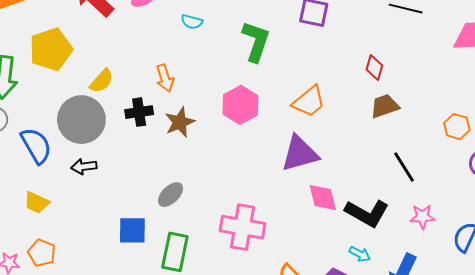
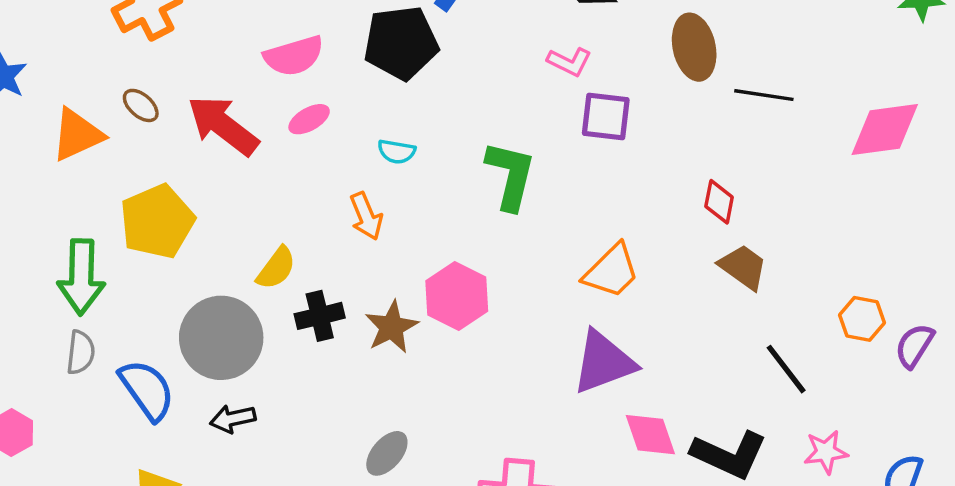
orange arrow: (165, 78) -> (366, 216), moved
yellow semicircle: (102, 81) -> (276, 268), moved
pink hexagon: (240, 105) -> (457, 296), moved
brown trapezoid: (385, 106) -> (743, 267), turned 60
orange hexagon: (457, 127) -> (862, 319), moved

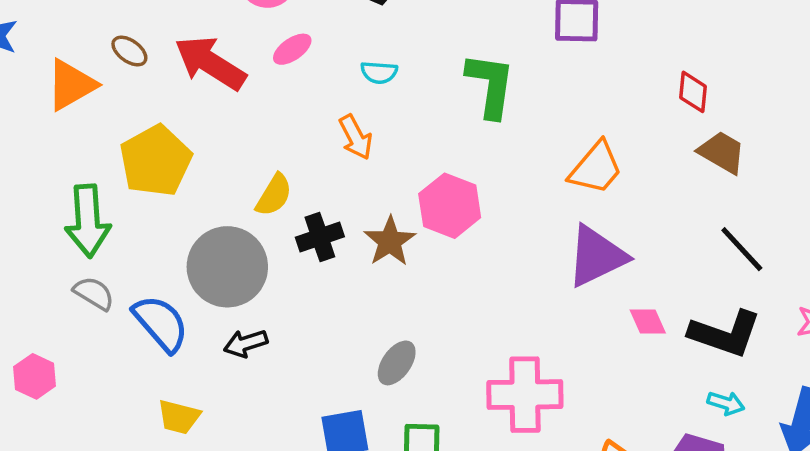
gray semicircle: (81, 352) -> (94, 293), turned -60
black line: (786, 369) -> (742, 249), moved
pink diamond: (650, 435) -> (648, 321), size x0.7

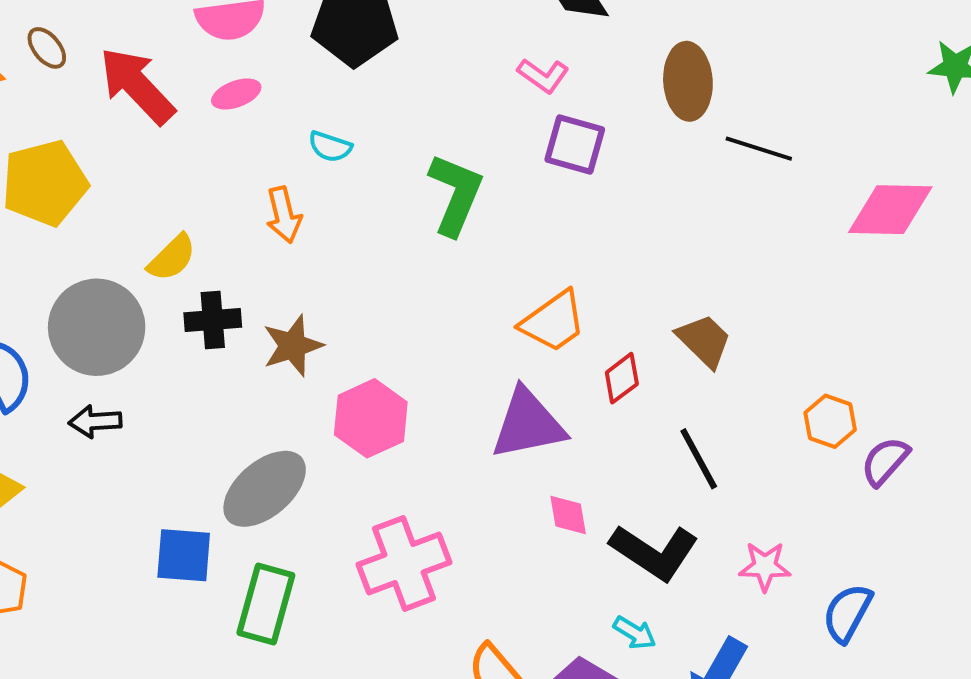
red diamond: (693, 92) -> (622, 378), moved, turned 33
pink hexagon: (450, 206) -> (371, 418), moved
gray ellipse: (397, 363) -> (265, 489), size x1.6
pink cross: (525, 395) -> (404, 563), turned -34

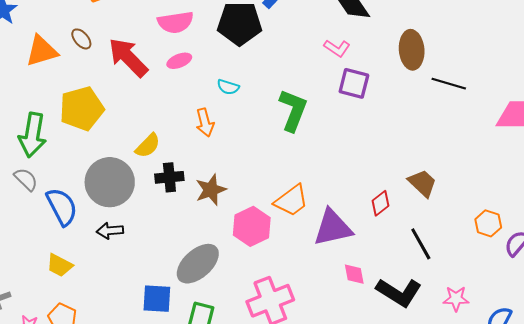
orange trapezoid: (553, 322) -> (291, 201), moved

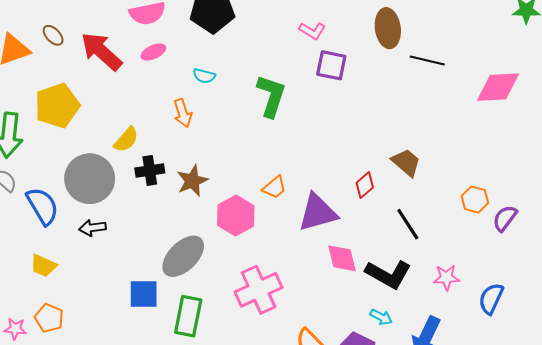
orange trapezoid: (291, 201) -> (274, 187), size x0.7
pink diamond: (354, 274) -> (342, 258), size x1.4

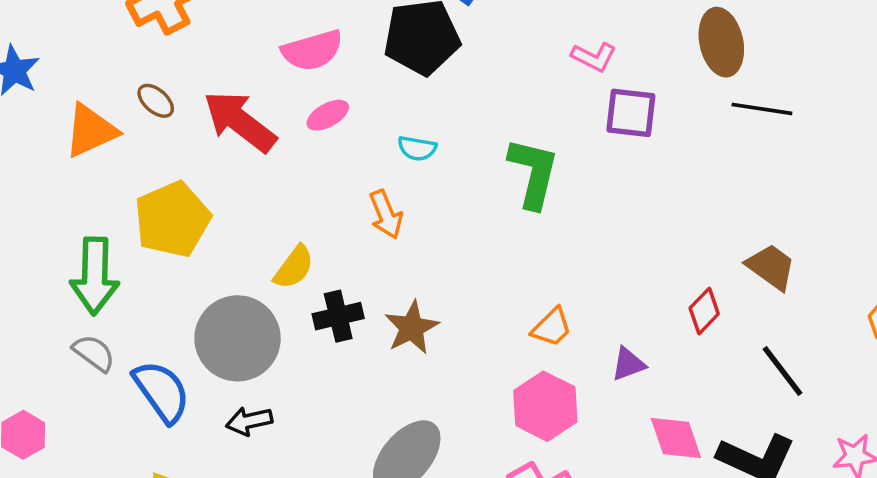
black line: (427, 60) -> (762, 109), moved
purple triangle: (318, 213) -> (628, 364), size x0.5
pink hexagon: (236, 216) -> (545, 406), moved

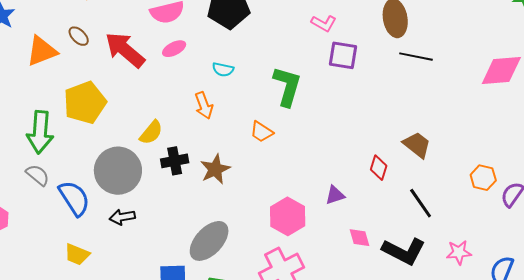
red diamond: (704, 311) -> (379, 168), turned -30
orange trapezoid: (552, 327) -> (261, 132), moved, turned 75
pink diamond: (676, 438) -> (360, 238), size x0.7

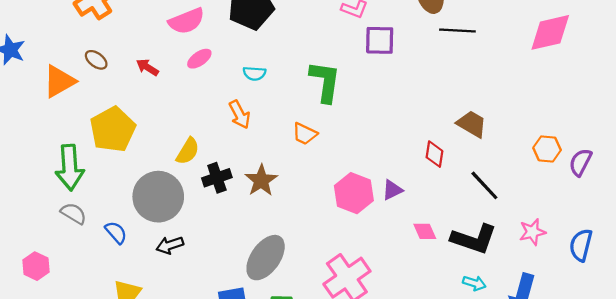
red arrow: (125, 50) -> (147, 67), size x0.5
blue semicircle: (74, 198) -> (116, 232), size x0.6
pink hexagon: (288, 216) -> (354, 193), moved

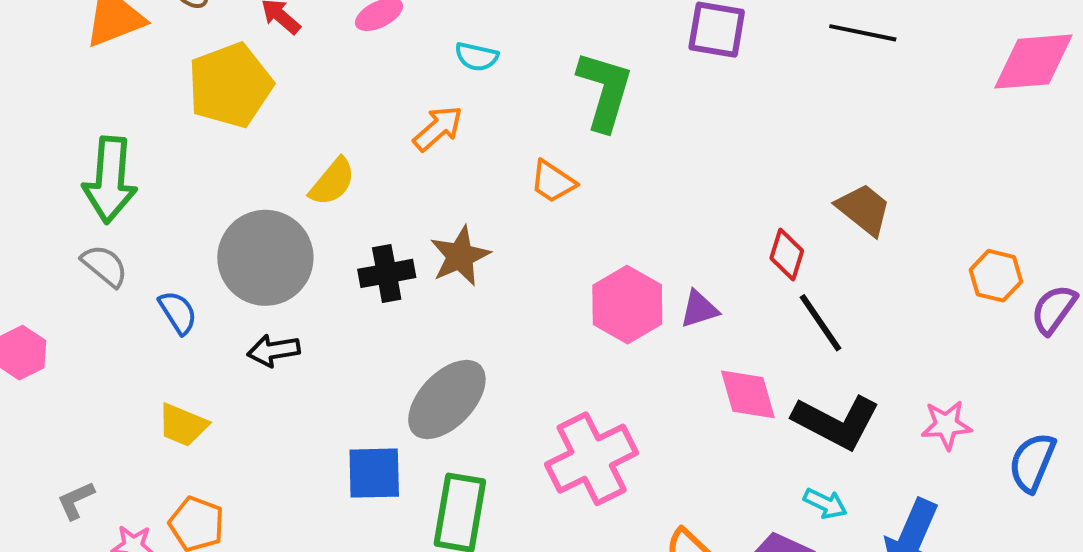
orange arrow: (240, 114) -> (438, 128), turned -112
yellow pentagon: (113, 129) -> (230, 85), moved
black cross: (217, 178) -> (387, 273), moved
black line: (484, 185) -> (821, 323), moved
pink diamond: (425, 231) -> (748, 394), size x1.4

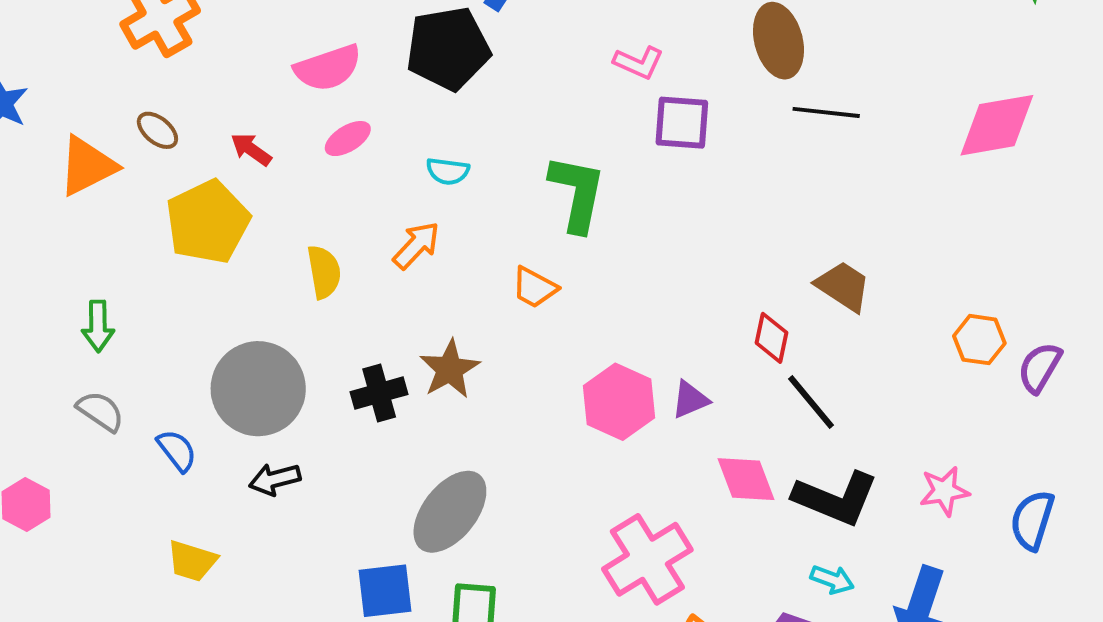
green arrow: (110, 180) -> (98, 326), size x0.6
yellow semicircle: (332, 182) -> (324, 272), moved, turned -44
pink cross: (592, 459) -> (647, 559), moved

